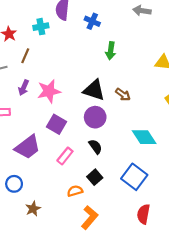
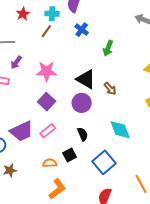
blue cross: (92, 21) -> (82, 30), moved
brown line: (25, 56) -> (46, 31), moved
purple arrow: (24, 88) -> (16, 62), moved
purple trapezoid: (28, 147) -> (22, 131), moved
black semicircle: (95, 147) -> (83, 134), moved

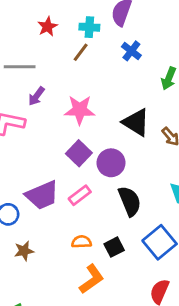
purple circle: (82, 103) -> (111, 163), moved
black semicircle: (83, 134) -> (130, 201), size x1.5
black square: (70, 155) -> (114, 247), moved

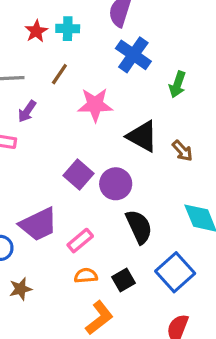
cyan cross: (89, 27) -> (68, 29), moved
blue cross: (131, 51) -> (133, 55), size x1.5
brown line: (81, 52) -> (59, 74), moved
pink star: (80, 110) -> (95, 105), moved
pink rectangle: (80, 195) -> (80, 241), moved

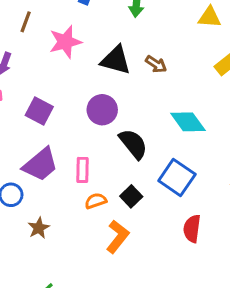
purple square: (78, 174) -> (39, 111), moved
pink rectangle: (80, 241) -> (82, 170), turned -35

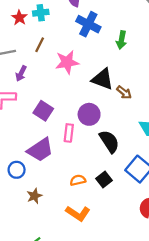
brown arrow: (156, 64) -> (124, 92), moved
pink rectangle: (82, 170) -> (69, 133), moved
orange L-shape: (118, 237) -> (78, 213), moved, turned 80

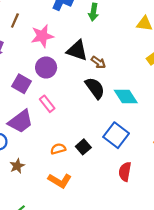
purple circle: (89, 114) -> (46, 67), moved
pink rectangle: (69, 133) -> (47, 104), turned -42
black semicircle: (109, 141) -> (95, 88), moved

